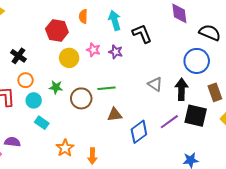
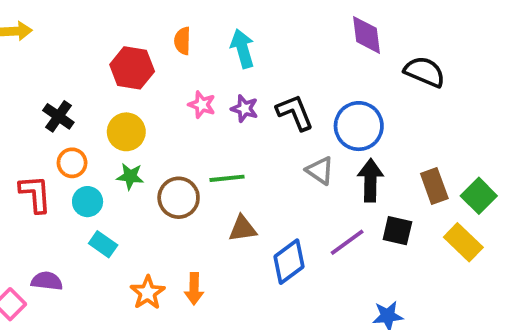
black L-shape: (142, 34) -> (295, 112), moved
yellow circle: (69, 58) -> (126, 132), moved
blue circle: (197, 61) -> (359, 126), moved
black square: (196, 116) -> (397, 231), size x0.7
orange arrow: (92, 156) -> (194, 289), moved

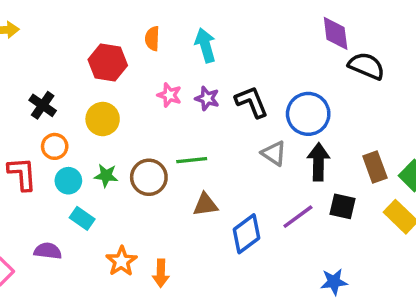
purple diamond: (366, 35) -> (336, 33), moved
green star: (130, 176) -> (106, 176), moved
purple semicircle: (47, 281) -> (48, 251), moved
orange arrow: (194, 289) -> (161, 273), moved

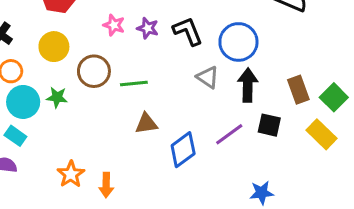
brown circle: (149, 177) -> (94, 71), moved
cyan circle: (68, 181) -> (23, 102), size x1.4
cyan rectangle: (82, 218) -> (15, 136), moved

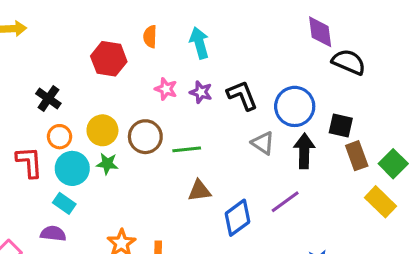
yellow circle: (54, 47) -> (102, 130), moved
black square: (269, 125) -> (341, 126), moved

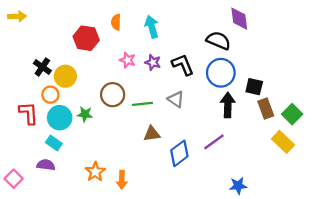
black semicircle: (349, 62) -> (219, 41), moved
yellow circle: (102, 130) -> (65, 76), moved
gray triangle: (263, 143) -> (176, 99), moved

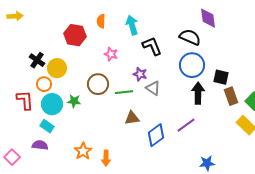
purple star: (153, 62) -> (140, 74), moved
black L-shape: (183, 65) -> (152, 46), moved

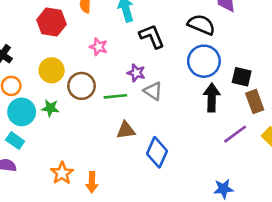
yellow circle: (57, 68) -> (52, 70), moved
purple line: (186, 125) -> (235, 134), moved
blue diamond: (156, 135) -> (157, 152), turned -30

